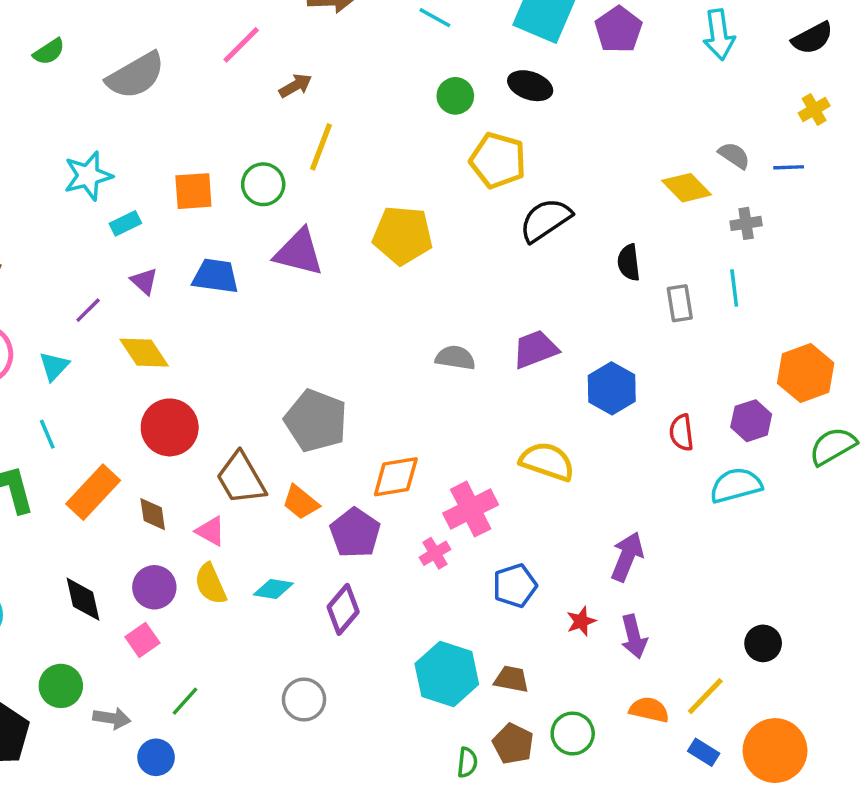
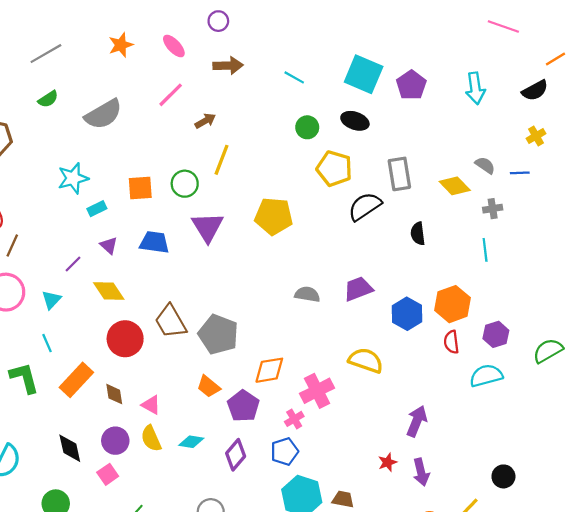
purple triangle: (299, 252) -> (207, 227), turned 44
gray rectangle: (680, 303) -> (399, 174), moved, size x1.4
orange hexagon: (806, 373) -> (453, 304), moved
brown trapezoid: (241, 478) -> (171, 321), moved
blue pentagon: (515, 586) -> (284, 451), moved

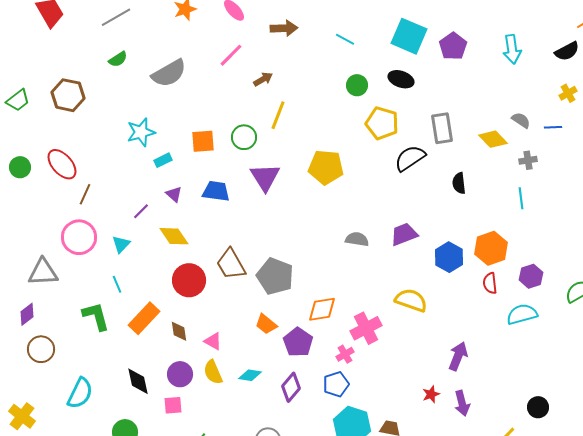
pink square: (108, 474) -> (173, 405), turned 30

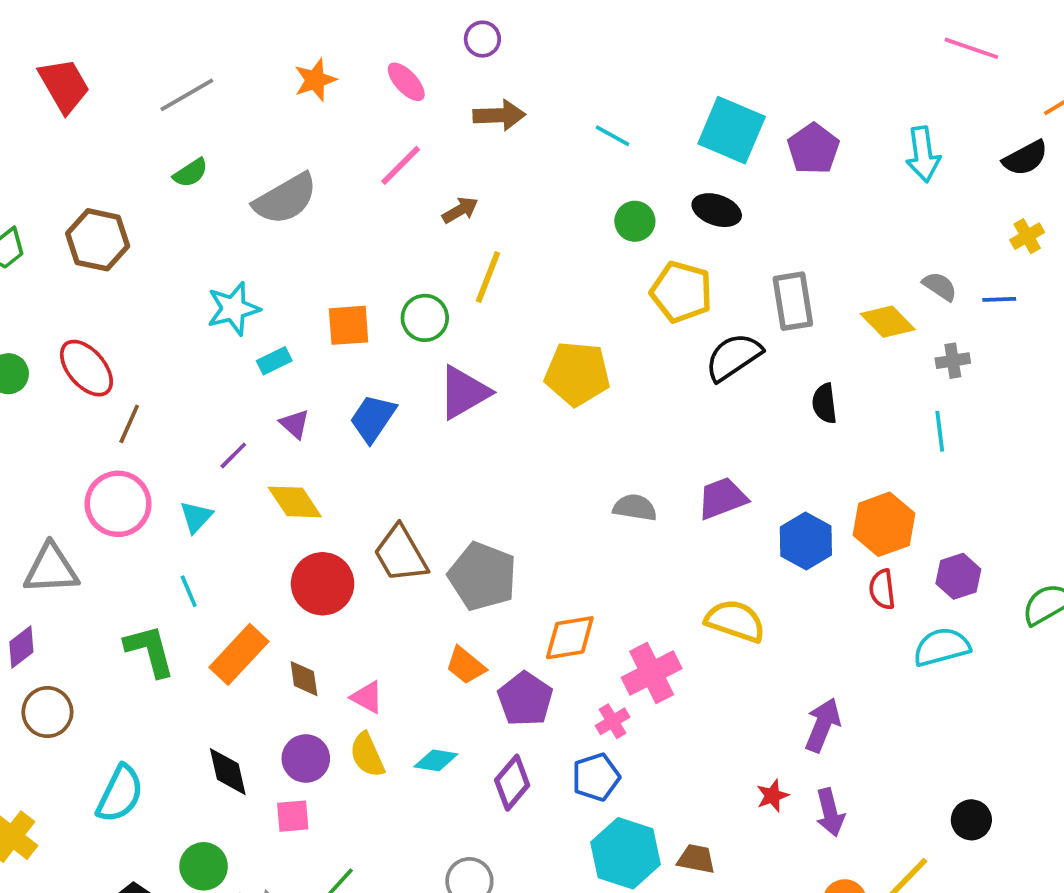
purple triangle: (265, 177) -> (464, 392), turned 32
blue trapezoid: (216, 191) -> (373, 418), turned -64

